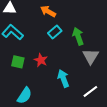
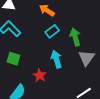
red star: (41, 60) -> (40, 75), moved
cyan arrow: (63, 78) -> (56, 59), moved

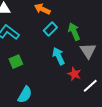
green square: (13, 59) -> (16, 62), turned -32
red star: (40, 75) -> (74, 74), moved

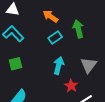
green arrow: (74, 32) -> (78, 29), moved
cyan arrow: (59, 56) -> (59, 66), turned 30

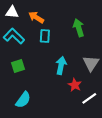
orange arrow: (51, 16) -> (36, 17), moved
cyan rectangle: (55, 37) -> (45, 36), moved, turned -48

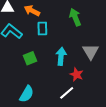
green square: (18, 66) -> (30, 58), moved
white line: (89, 98) -> (67, 93), moved

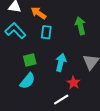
cyan semicircle: (27, 94) -> (28, 81), moved

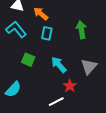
green square: (30, 60) -> (28, 60), turned 32
cyan arrow: (61, 62) -> (59, 65), turned -60
cyan semicircle: (28, 81) -> (13, 89), moved

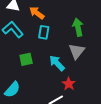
green square: (28, 60) -> (26, 59), turned -32
gray triangle: (89, 67) -> (77, 51), moved

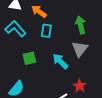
red star: (69, 84) -> (80, 86), moved

